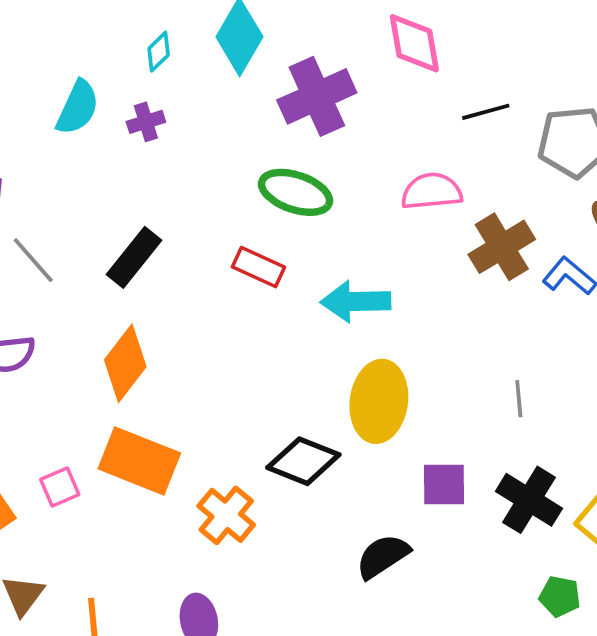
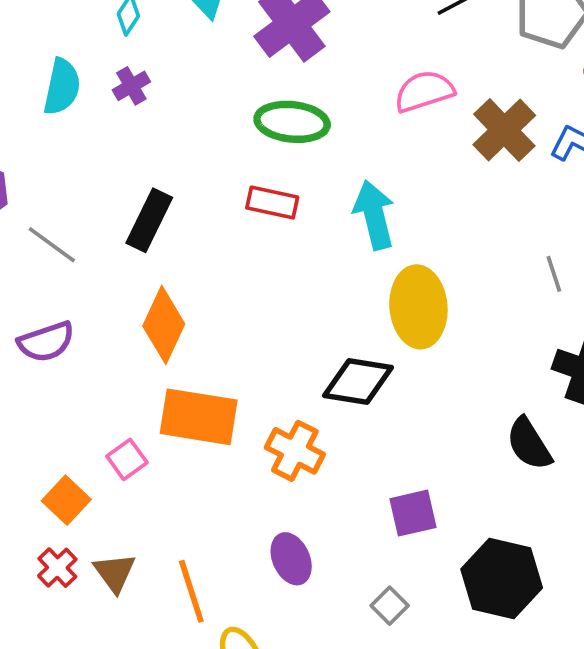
cyan arrow: (356, 301) -> (374, 215), turned 90
purple square: (444, 485) -> (413, 513), moved
black semicircle: (383, 556) -> (529, 444), moved, turned -76

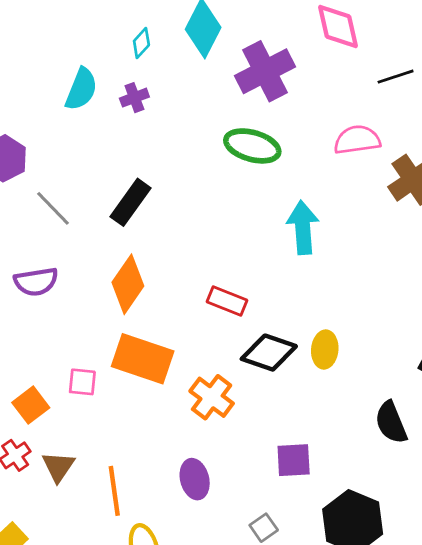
red rectangle: (272, 203) -> (227, 301), moved
yellow ellipse: (418, 307) -> (325, 349), moved, size x0.6
pink square: (127, 459) -> (82, 382), turned 32

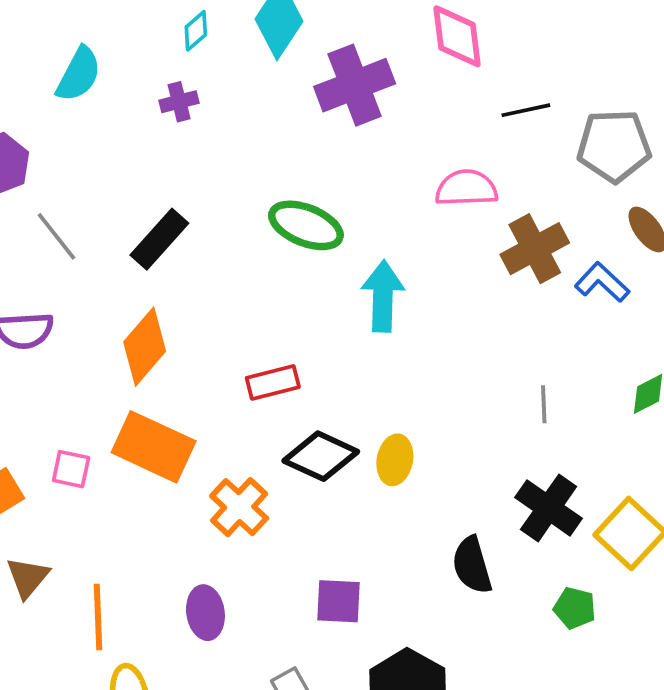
cyan semicircle: (81, 89) -> (79, 74), moved
green ellipse: (252, 146) -> (306, 225), moved
red rectangle: (227, 301) -> (273, 383), turned -42

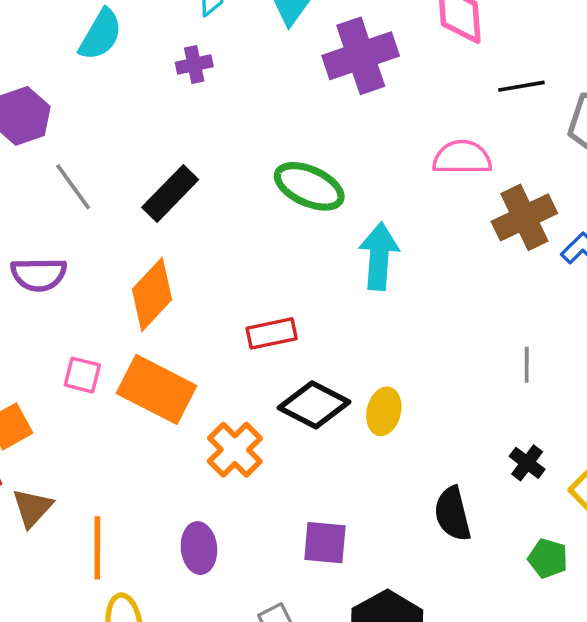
pink square: (71, 469) -> (82, 375), moved
black cross: (549, 508) -> (527, 463), size x0.6

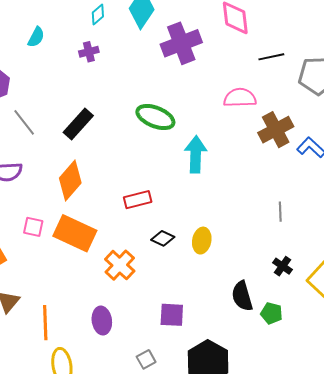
cyan semicircle: (100, 35) -> (36, 37), size x0.7
black diamond: (314, 405) -> (163, 238), size x0.6
green pentagon: (548, 558) -> (272, 313), moved

